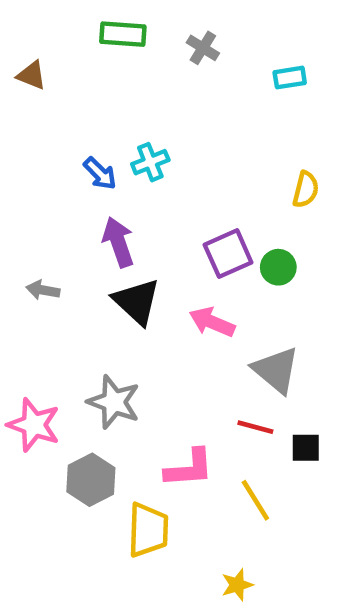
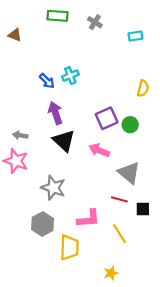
pink star: (34, 425) -> (16, 161), moved

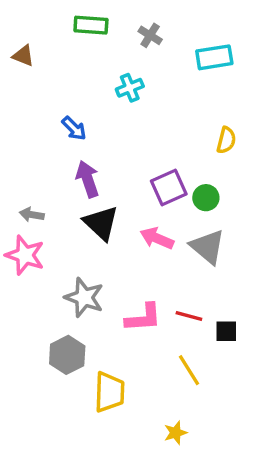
cyan rectangle: (135, 36) -> (214, 57), size x1.5
cyan cross: (70, 76) -> (130, 88), moved
gray triangle: (129, 173) -> (208, 247), moved
pink L-shape: (88, 219) -> (143, 318), moved

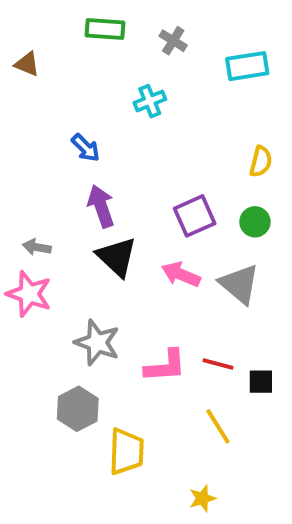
green circle: (206, 198) -> (255, 222), moved

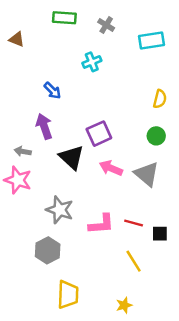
purple arrow: (101, 206) -> (44, 126), moved
purple square: (195, 216) -> (99, 134), moved
yellow trapezoid: (126, 452) -> (68, 295), moved

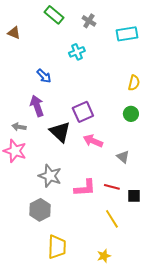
green rectangle: (64, 18) -> (54, 15), turned 36
gray triangle: (147, 174) -> (123, 157), moved, size x0.6

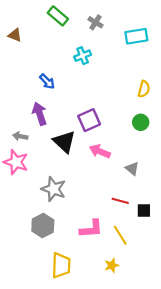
pink L-shape: (85, 188) -> (91, 229), moved
yellow star: (104, 256) -> (112, 265), moved

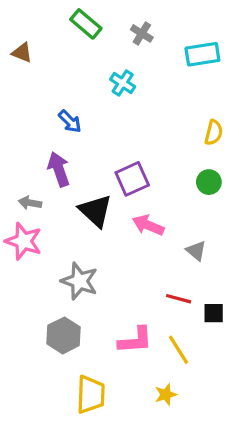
cyan cross: (83, 56) -> (123, 83), turned -35

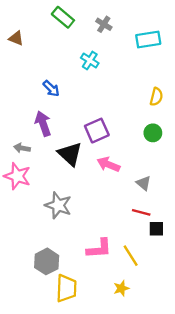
red line: (179, 299) -> (141, 212), moved
gray hexagon: (64, 335) -> (47, 261), moved

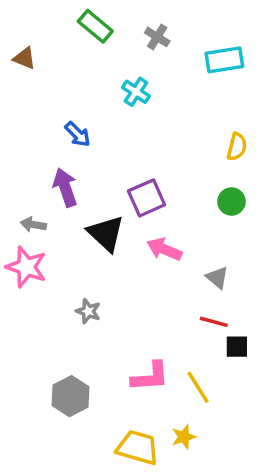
gray star: (58, 205) -> (88, 311), size x0.6
yellow trapezoid: (66, 288) -> (138, 447), moved, turned -76

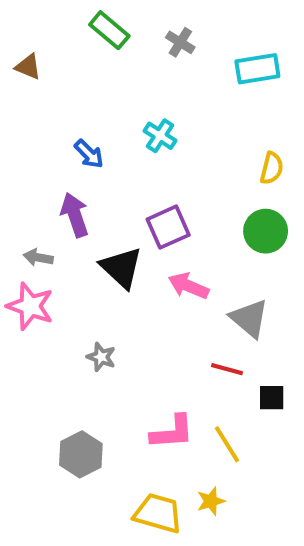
cyan cross: (136, 92) -> (160, 136), moved
green circle: (231, 201) -> (266, 231), size x1.4
gray triangle: (217, 278) -> (249, 318), size x1.5
red line: (214, 322) -> (227, 369), moved

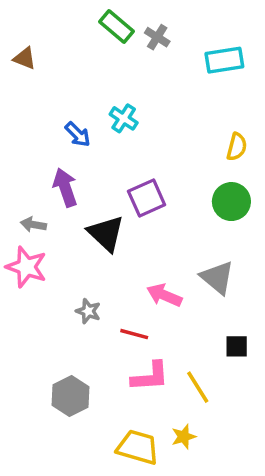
green rectangle: (109, 30) -> (117, 27), moved
cyan cross: (160, 136) -> (124, 118), moved
pink arrow: (188, 286) -> (164, 295), moved
red line: (227, 369) -> (134, 334), moved

